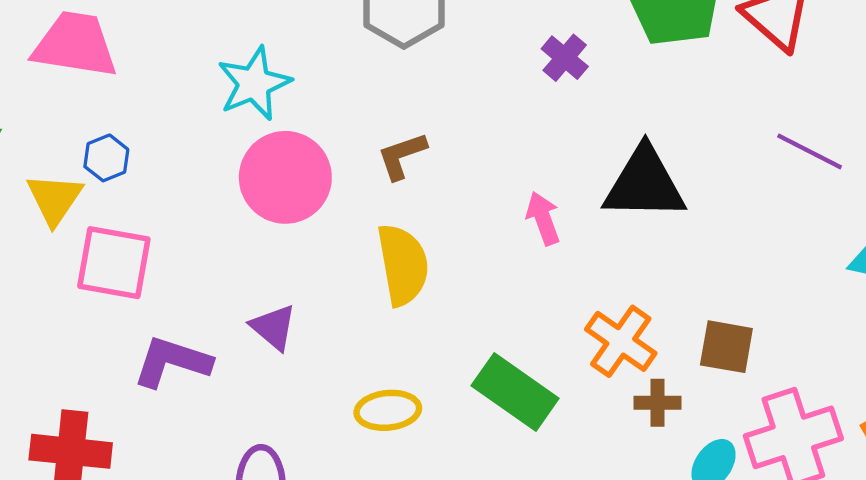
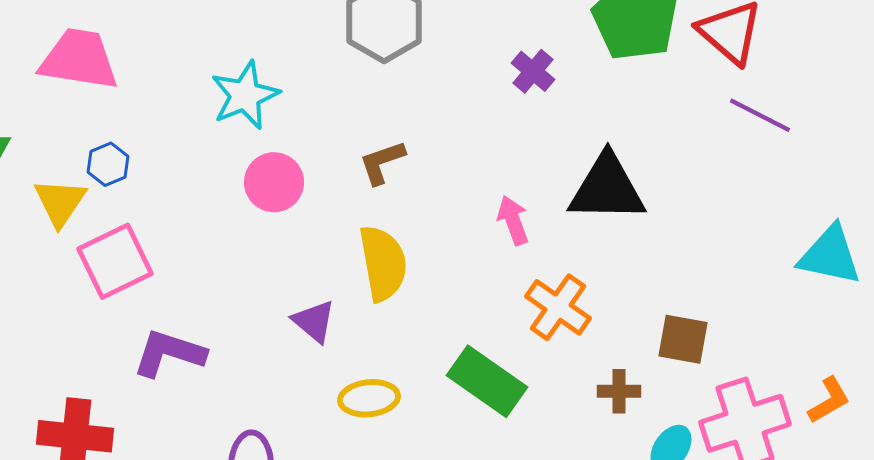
purple line: (810, 151) -> (760, 115), moved
pink circle: (285, 177) -> (274, 182), size x0.7
pink square: (114, 263) -> (115, 261), turned -36
purple triangle: (273, 327) -> (314, 321), moved
orange cross: (621, 341) -> (558, 307), moved

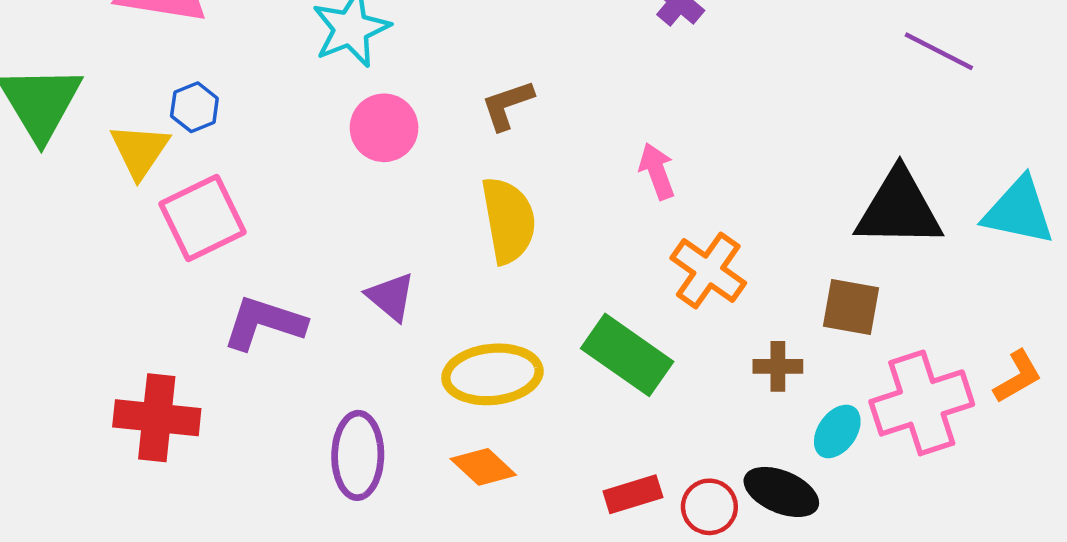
black triangle: (607, 188) -> (899, 209), moved
purple triangle: (314, 321) -> (391, 297), moved
yellow ellipse: (369, 398) -> (492, 374), size x1.4

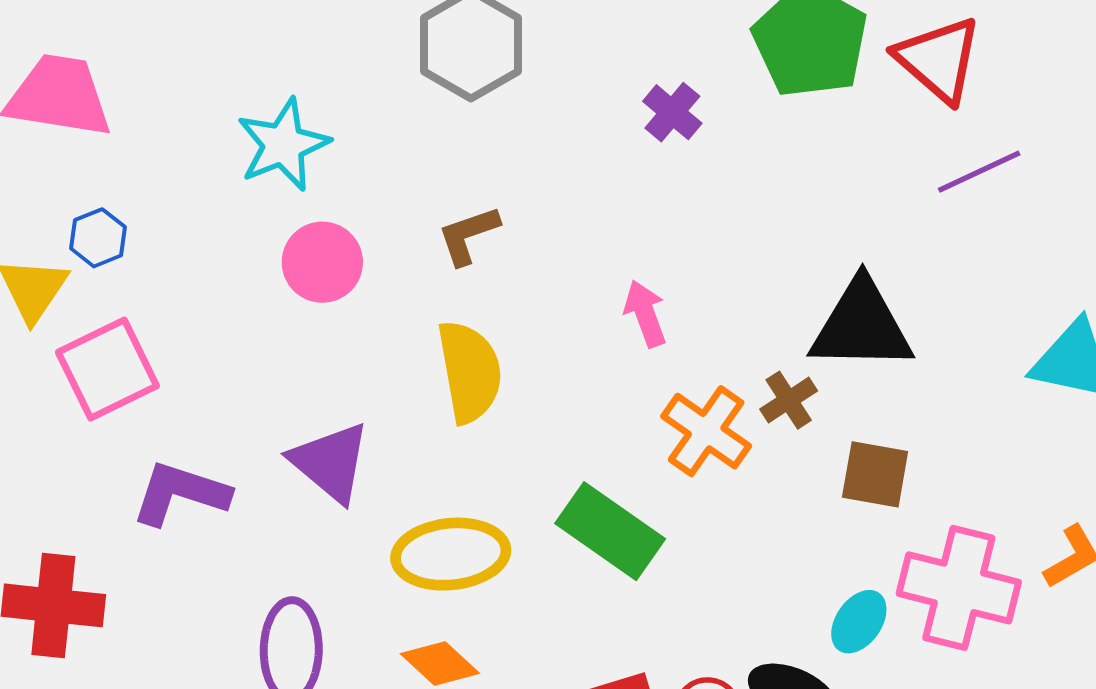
purple line: (939, 51) -> (979, 172), turned -52
black triangle: (899, 209) -> (862, 326), moved
purple triangle: (391, 297) -> (330, 462), size x1.4
brown cross: (778, 366) -> (789, 400), moved, turned -33
pink cross: (922, 403) -> (959, 588), turned 32

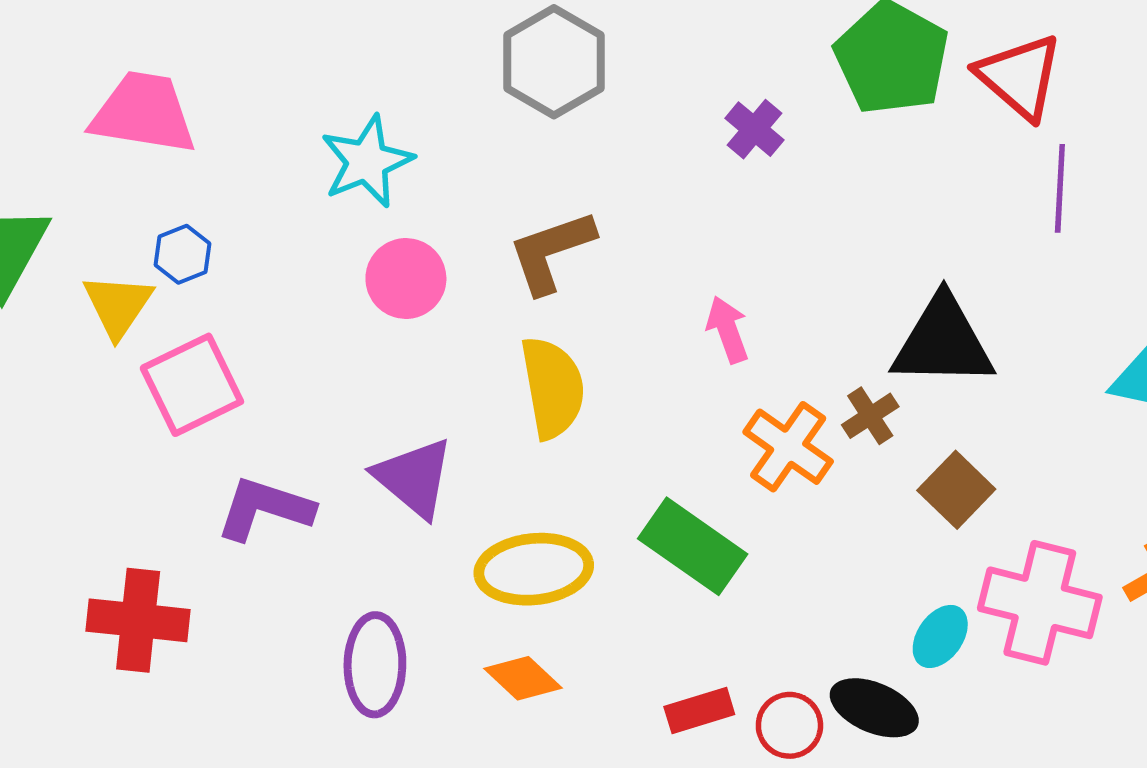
purple line: (979, 172) -> (1060, 188), turned -62
brown L-shape: (468, 235) -> (551, 252), size x1.4
brown square: (875, 474) -> (956, 490), turned 34

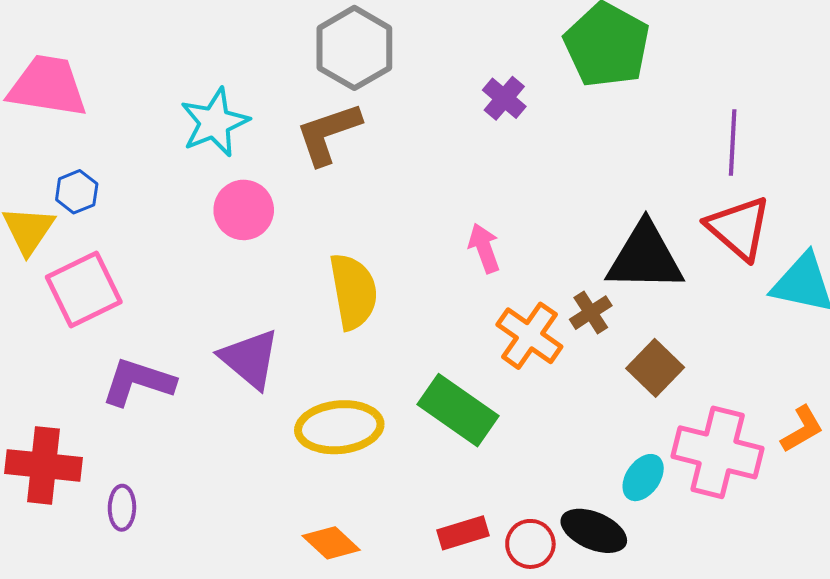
red triangle: (1020, 77) -> (739, 228), moved
brown L-shape: (551, 252) -> (328, 133), moved
purple ellipse: (375, 665) -> (122, 508), moved, size x0.6
orange diamond: (523, 678) -> (331, 543), moved

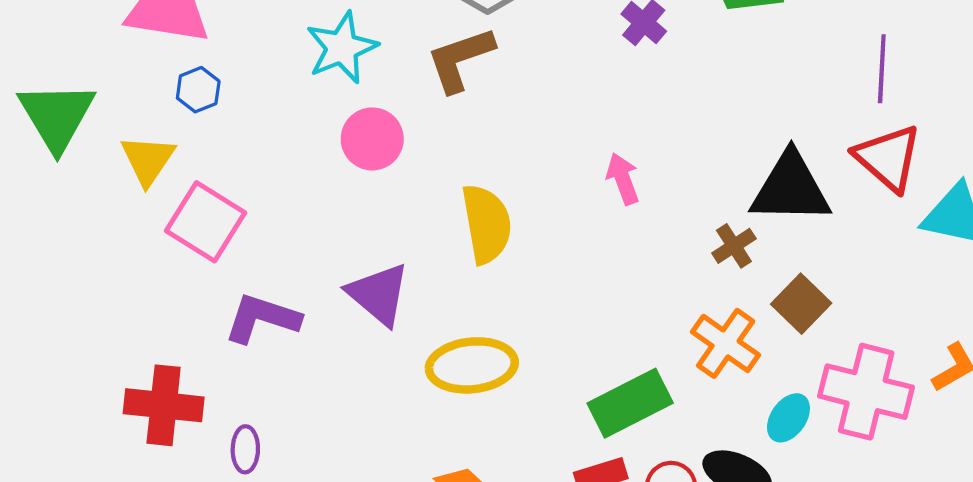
blue hexagon: (77, 192) -> (198, 90), moved
pink square: (84, 289) -> (206, 222), turned -32
orange cross: (529, 336) -> (726, 343), moved
green rectangle: (458, 410) -> (630, 403), moved, turned -62

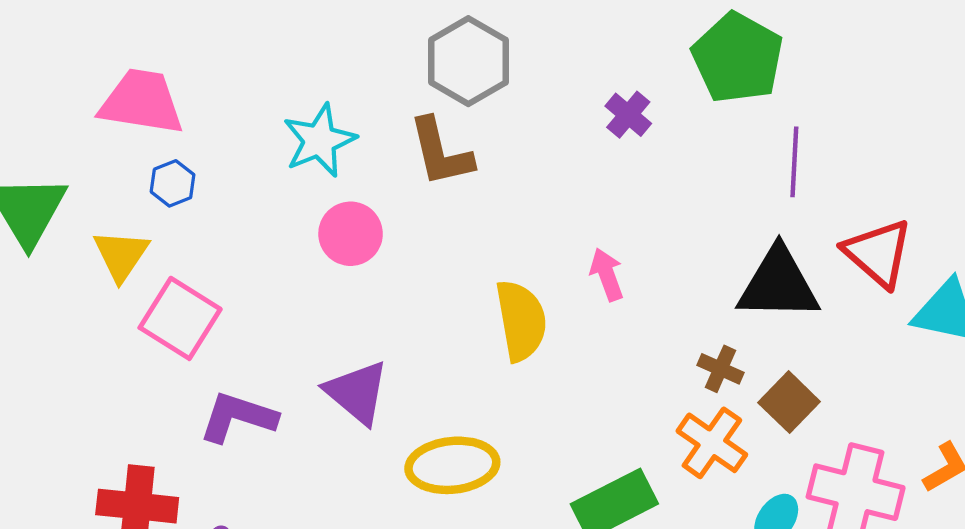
brown L-shape: (460, 59) -> (441, 152), turned -84
purple line: (882, 69) -> (794, 162), moved
yellow semicircle: (486, 224) -> (521, 321), moved
brown cross: (734, 246) -> (720, 369), moved, turned -33

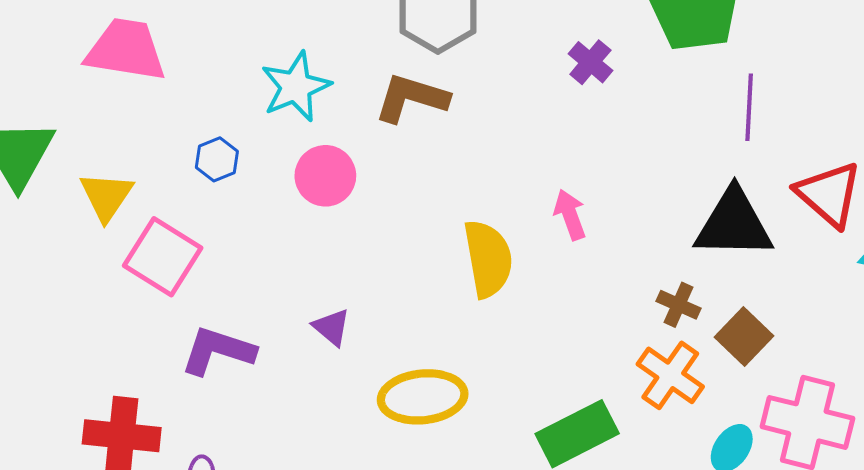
brown L-shape: (441, 152) -> (411, 98), turned 120
blue hexagon: (173, 183) -> (217, 159), moved
purple triangle: (357, 392) -> (332, 327), size x0.6

